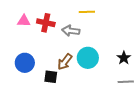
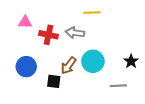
red cross: (46, 23) -> (48, 35), moved
gray line: (126, 82) -> (118, 86), moved

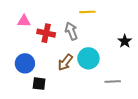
gray arrow: (75, 33) -> (71, 31), turned 60
black star: (131, 61) -> (125, 41), moved
black square: (54, 81) -> (39, 84), moved

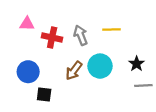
yellow line: (87, 12) -> (111, 30), moved
black star: (125, 41) -> (137, 64), moved
gray line: (113, 82) -> (143, 85), moved

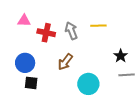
cyan circle: (100, 66) -> (88, 84), moved
black square: (44, 95) -> (31, 83), moved

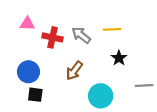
gray arrow: (71, 31) -> (81, 35), turned -30
black star: (121, 56) -> (119, 58), moved

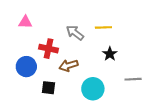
red cross: (52, 37) -> (49, 49), moved
brown arrow: (74, 71) -> (69, 66), turned 36
black square: (35, 95) -> (49, 88), moved

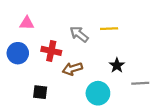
black star: (110, 54) -> (117, 65), moved
blue circle: (26, 67) -> (18, 53), moved
black square: (49, 88) -> (40, 92), moved

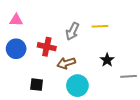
pink triangle: (27, 23) -> (16, 20), moved
gray arrow: (79, 34) -> (72, 31), turned -102
cyan circle: (98, 93) -> (77, 86), moved

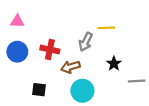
gray arrow: (72, 31) -> (86, 42), moved

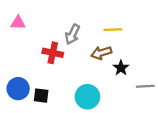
gray arrow: (86, 42) -> (72, 34), moved
blue circle: (17, 52) -> (18, 89), moved
brown arrow: (70, 67) -> (101, 53), moved

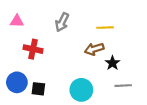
gray arrow: (72, 34) -> (62, 22), moved
red cross: (53, 53) -> (33, 49), moved
gray line: (145, 86) -> (123, 86), moved

